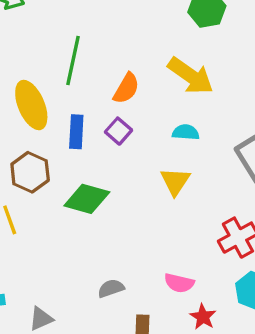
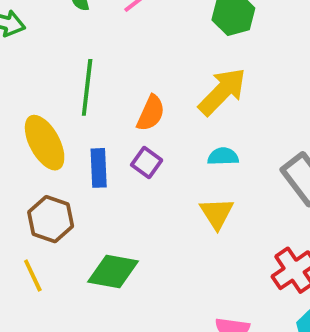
yellow arrow: (190, 76) -> (222, 92), turned -75
green diamond: (87, 199) -> (113, 272), moved

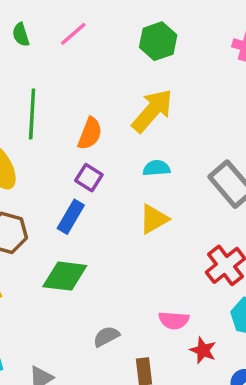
blue rectangle: (99, 168) -> (71, 217), moved, turned 36
yellow triangle: (217, 213) -> (154, 219), turned 36

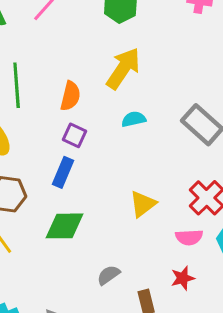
yellow triangle: (154, 219) -> (143, 204), moved
pink semicircle: (174, 320) -> (189, 237), moved
red star: (203, 350) -> (183, 278), moved, turned -30

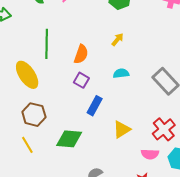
yellow arrow: (123, 68) -> (117, 39), size x0.5
blue rectangle: (63, 172) -> (95, 106), moved

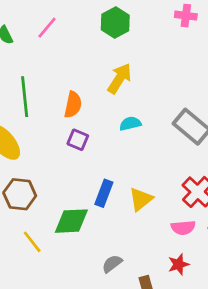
yellow arrow: (117, 39) -> (120, 78), size x1.6
blue rectangle: (95, 106) -> (104, 193), moved
yellow line: (27, 145) -> (32, 242), moved

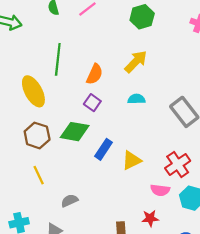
green diamond: (71, 221) -> (75, 132), moved
gray semicircle: (112, 264) -> (69, 201), moved

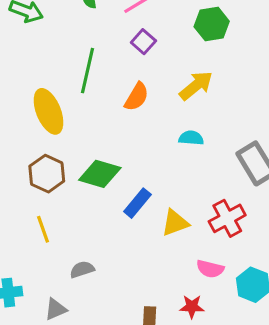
purple square: (92, 103) -> (143, 42), moved
red cross: (178, 164) -> (227, 218), moved

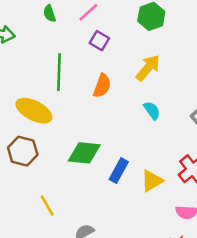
yellow ellipse: (49, 111) -> (34, 111), turned -30
cyan semicircle: (191, 138) -> (152, 110), turned 60
brown hexagon: (47, 174) -> (23, 151), moved

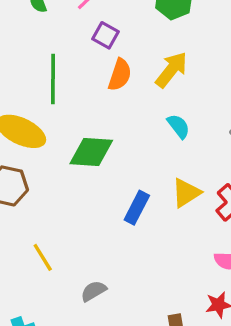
orange semicircle: (102, 86) -> (120, 75), moved
green diamond: (84, 153) -> (91, 152), moved
yellow triangle: (152, 181) -> (186, 193), moved

